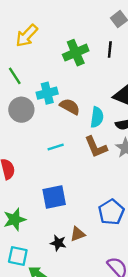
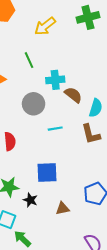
green cross: (76, 53) -> (88, 17), moved
gray circle: (21, 110) -> (34, 104), moved
black star: (58, 243) -> (30, 200), moved

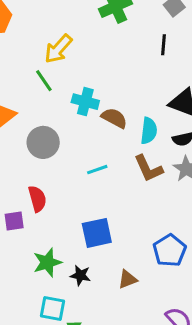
yellow arrow: (45, 26) -> (58, 49), moved
cyan cross: (55, 80) -> (85, 102), turned 30
gray circle: (34, 104) -> (43, 142), moved

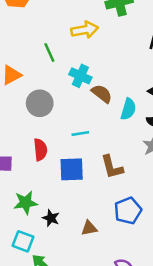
yellow arrow: (58, 49) -> (85, 30), moved, turned -152
brown L-shape: (148, 168) -> (112, 167), moved
red semicircle: (37, 199) -> (40, 150), moved
blue square: (97, 233) -> (72, 169), moved

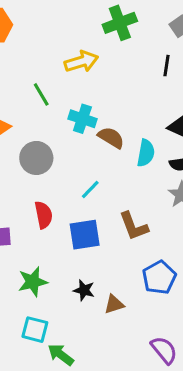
cyan line: (80, 134) -> (90, 190), turned -30
black star: (51, 218) -> (84, 290), moved

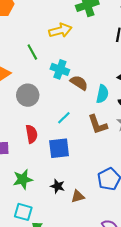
brown L-shape: (134, 226) -> (98, 125), moved

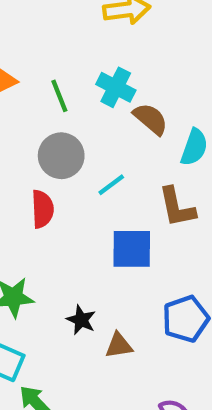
green line: (32, 52) -> (59, 96), moved
gray circle: (28, 95) -> (61, 156), moved
blue square: (59, 148) -> (132, 249), moved

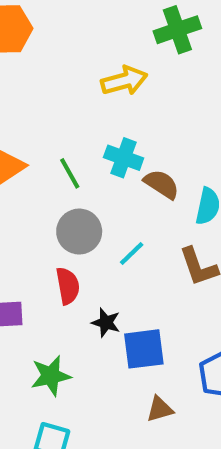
blue square: (132, 249) -> (144, 349), moved
black star: (81, 320) -> (106, 323), moved

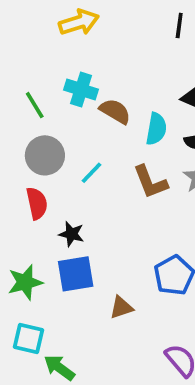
blue square: (144, 349) -> (76, 274), moved

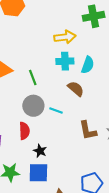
cyan cross: (81, 90) -> (65, 61), moved, turned -30
cyan semicircle: (156, 129) -> (88, 65), moved
cyan line: (91, 173) -> (56, 110), moved, turned 56

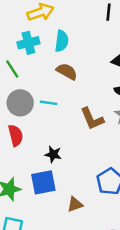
cyan cross: (65, 61) -> (28, 43), moved
cyan semicircle: (88, 65) -> (62, 41), moved
black star: (40, 151) -> (53, 154), moved

